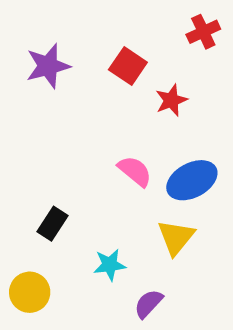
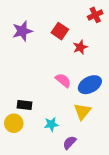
black rectangle: (53, 224) -> (24, 105), turned 64
yellow circle: (30, 292) -> (14, 123), moved

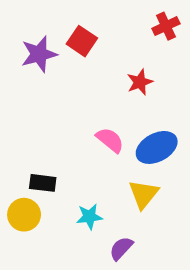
red square: (60, 31) -> (82, 41), moved

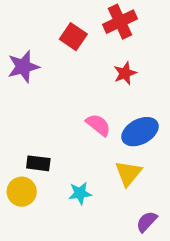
red cross: (166, 26) -> (120, 22), moved, size x1.4
purple star: (39, 54) -> (23, 67), moved
purple semicircle: (121, 248) -> (147, 222), moved

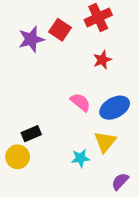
purple star: (23, 67) -> (31, 39), moved
black rectangle: (38, 163) -> (31, 134), turned -30
cyan star: (80, 193) -> (80, 158), moved

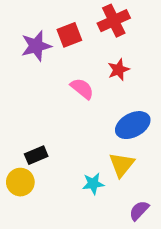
red square: (60, 30) -> (69, 35), turned 35
pink semicircle: (80, 102) -> (82, 89), moved

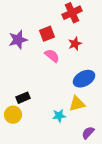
red square: (69, 35) -> (47, 34), moved
purple star: (36, 46) -> (18, 40), moved
yellow triangle: (122, 165) -> (77, 104), turned 36

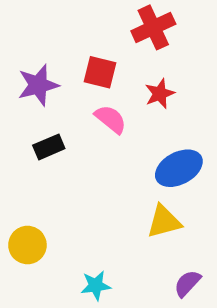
red square: (47, 34) -> (100, 72), turned 35
black rectangle: (23, 98) -> (49, 147), moved
cyan star: (59, 116) -> (96, 286), moved

